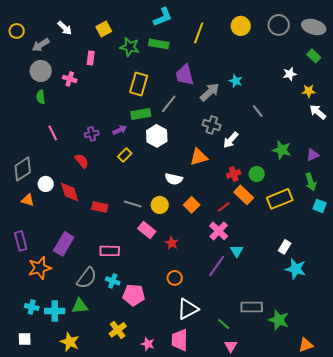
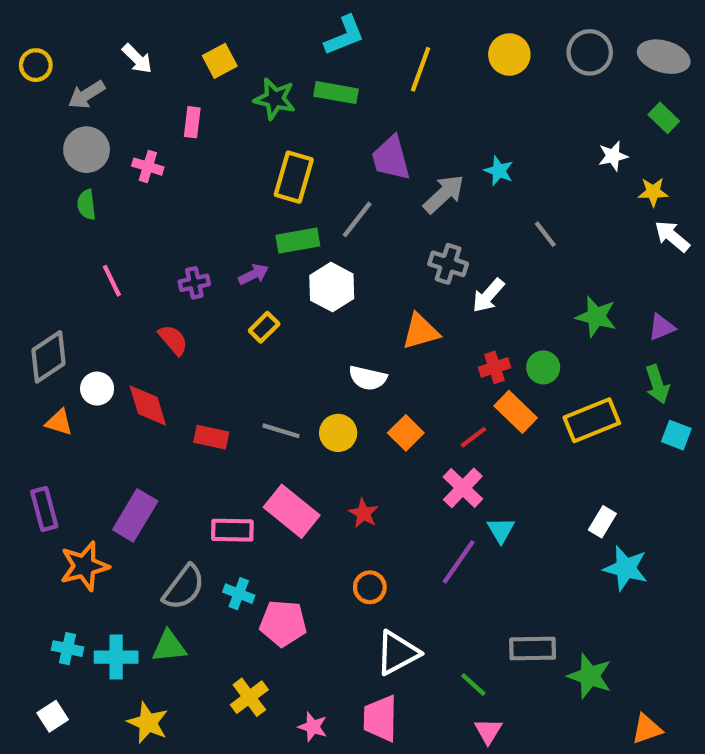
pink rectangle: (147, 230) -> (292, 511), moved, size x1.4
white square: (25, 339) -> (53, 716), turned -32

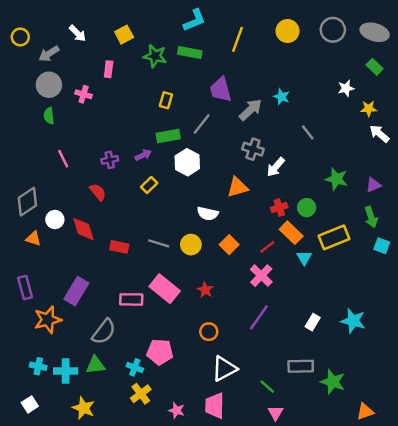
yellow rectangle: (294, 177) -> (166, 100), size x0.6
white rectangle: (602, 522) -> (313, 322), moved
cyan triangle: (501, 530) -> (304, 258), moved
cyan cross: (239, 594) -> (135, 367), moved

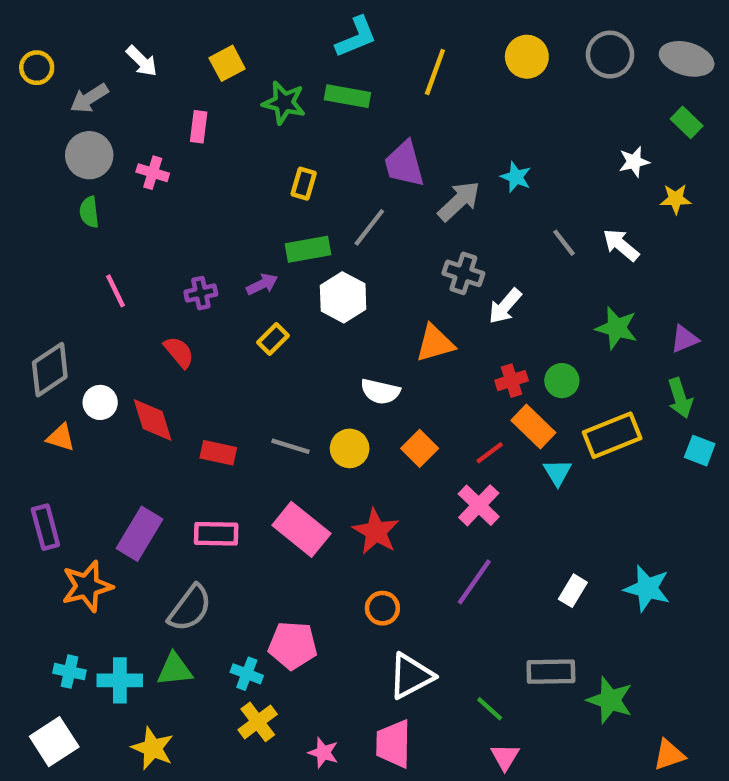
white arrow: (379, 134) -> (621, 245), moved
red star: (205, 290) -> (376, 532), size x1.5
pink rectangle: (131, 299) -> (216, 534), moved
white square: (30, 404) -> (54, 742), size x1.5

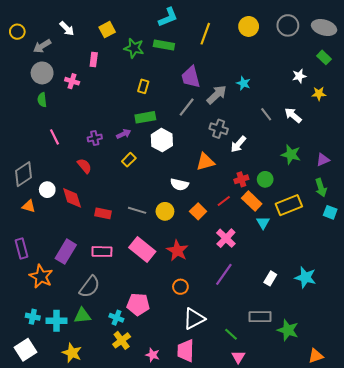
gray line: (369, 227) -> (187, 107), moved
red line: (490, 453) -> (224, 201), moved
orange star: (87, 586) -> (41, 276), turned -30

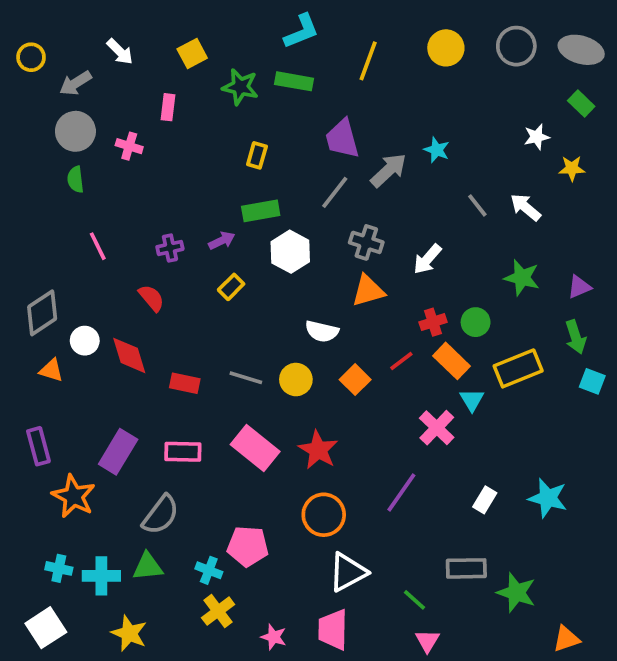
gray cross: (219, 129) -> (366, 242), moved
pink cross: (226, 238) -> (437, 428), moved
orange circle: (180, 287) -> (324, 515), size x1.5

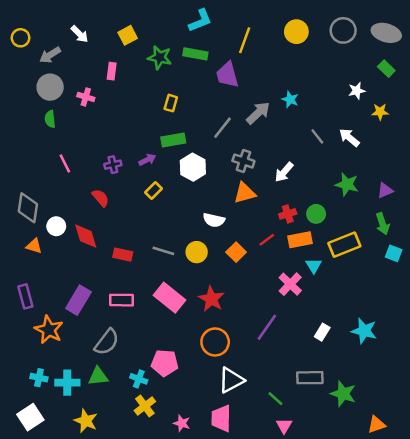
purple trapezoid: (342, 139) -> (227, 75), moved
gray diamond: (42, 313) -> (28, 208), turned -48
orange rectangle: (451, 361) -> (300, 240), turned -55

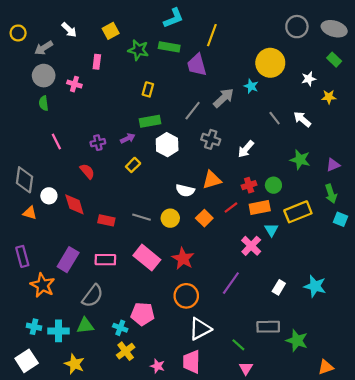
yellow circle: (296, 32) -> (270, 63), moved, size x1.4
orange triangle: (245, 193) -> (212, 180), moved

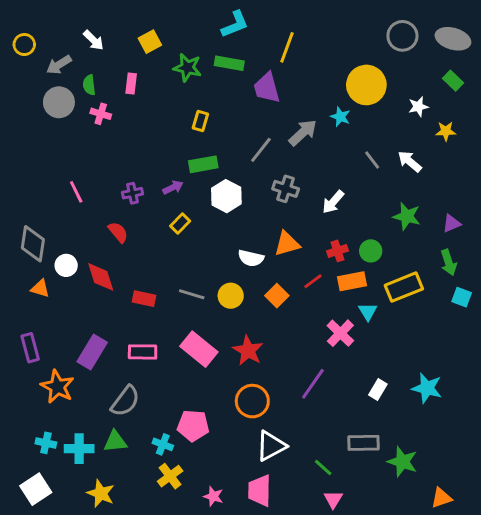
green semicircle: (44, 103) -> (89, 85), moved

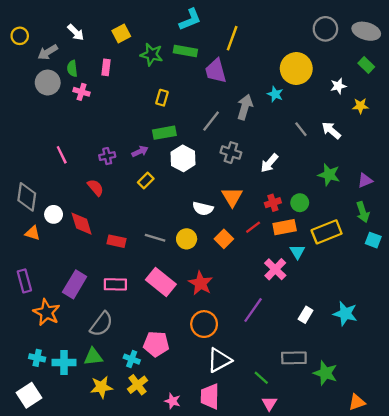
gray arrow: (303, 133) -> (245, 107), turned -30
orange triangle: (287, 244) -> (232, 197), turned -45
yellow star: (101, 493) -> (101, 387), moved, turned -30

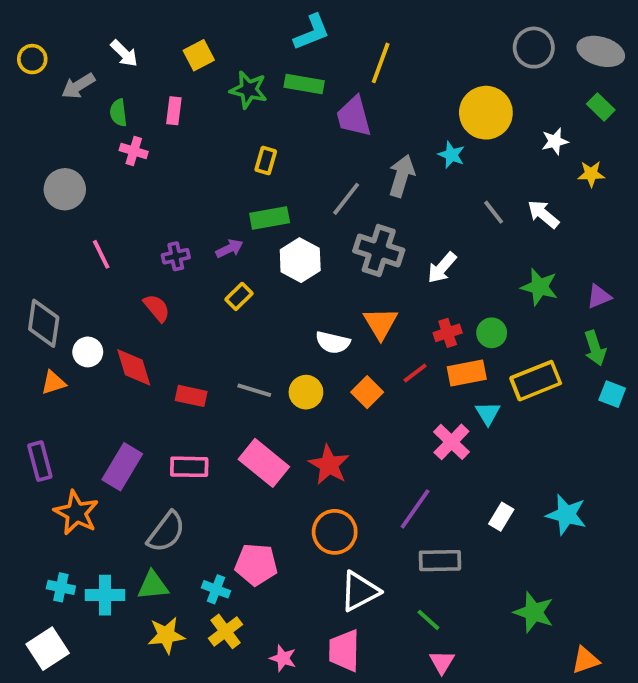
gray circle: (48, 83) -> (65, 189), moved
gray cross: (231, 153) -> (379, 250), size x1.4
orange triangle: (33, 233) -> (53, 383), turned -35
gray rectangle: (294, 358) -> (440, 561), moved

